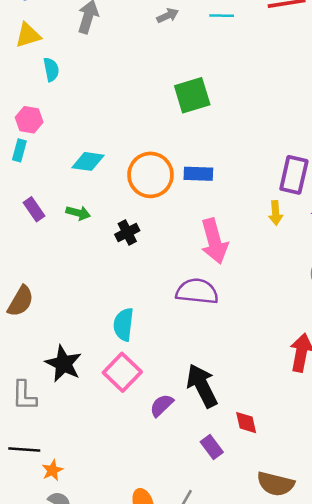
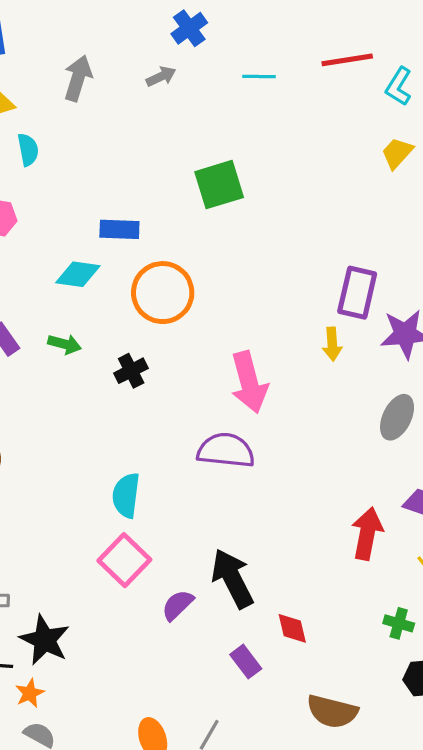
gray arrow: (168, 16) -> (161, 76), moved
blue rectangle: (198, 174) -> (119, 229), moved
black star: (63, 364) -> (45, 640), moved

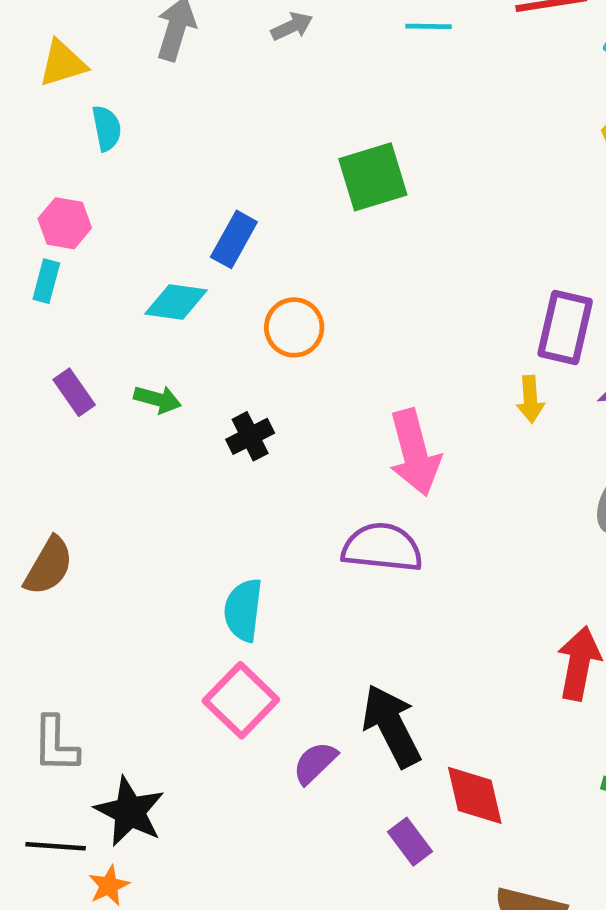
blue rectangle: (119, 229) -> (234, 239), turned -63
orange circle: (163, 293) -> (294, 327), size x0.7
red diamond: (292, 628) -> (475, 795), size x1.4

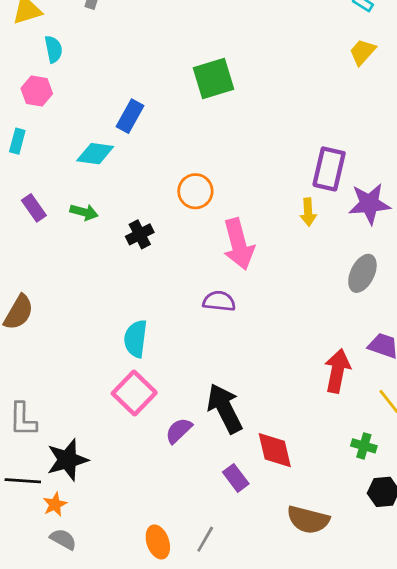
pink hexagon: (65, 223) -> (37, 91), moved
orange circle: (294, 327) -> (195, 191), moved
purple semicircle: (382, 547) -> (219, 301), size x0.7
black star: (130, 812) -> (67, 460), turned 30

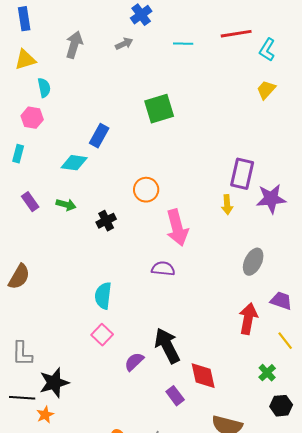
gray ellipse: (362, 273) -> (253, 262), moved
pink square: (134, 393) -> (102, 335), size x0.7
green cross: (364, 446) -> (267, 373), turned 30

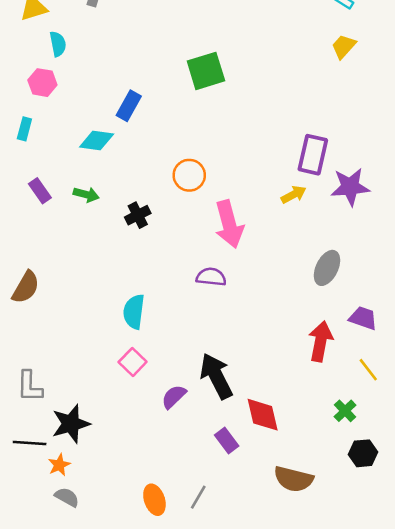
yellow arrow: (227, 205) -> (294, 195), turned -114

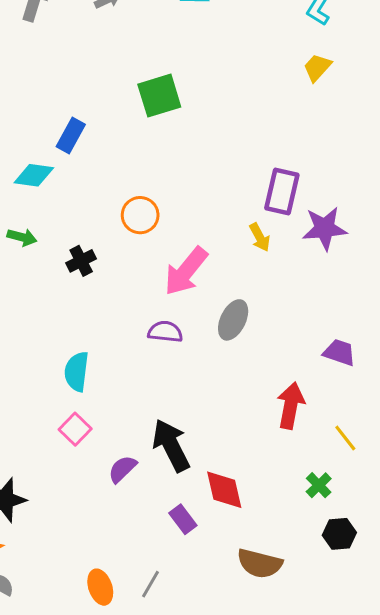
yellow arrow: (294, 195) -> (260, 237), turned 90
pink arrow: (229, 224) -> (186, 271), turned 54
gray ellipse: (327, 268) -> (233, 320), moved
purple trapezoid: (363, 318) -> (339, 352), moved

